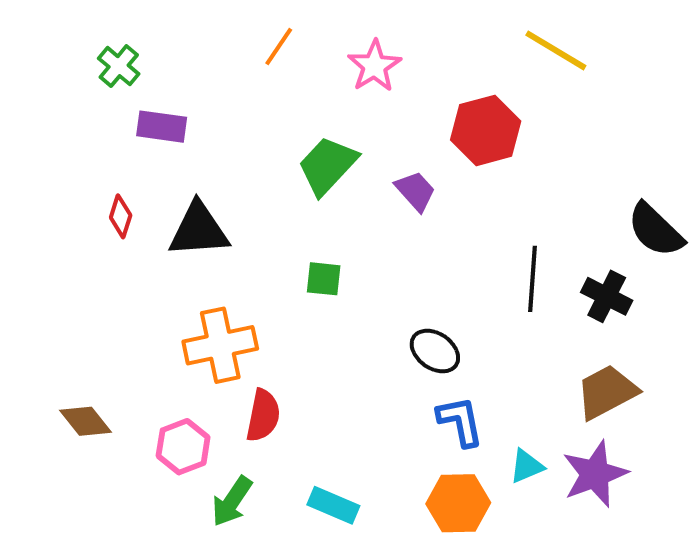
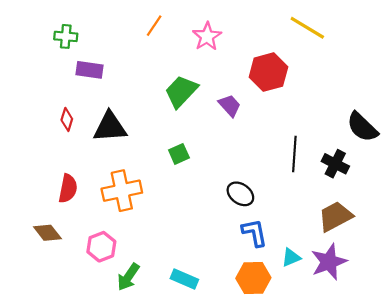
green cross: (119, 66) -> (66, 36), turned -35
green square: (324, 279) -> (179, 154), turned -30
red semicircle: (263, 415) -> (68, 188), moved

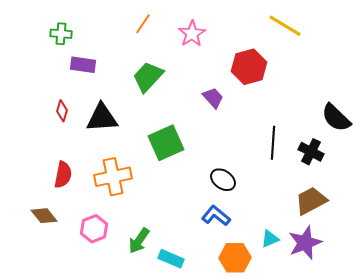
green trapezoid: (181, 91) -> (148, 77), moved
green square: (179, 154) -> (166, 143), size x1.8
blue L-shape: (254, 233) -> (216, 216), moved, turned -40
green arrow: (128, 277) -> (139, 241), moved

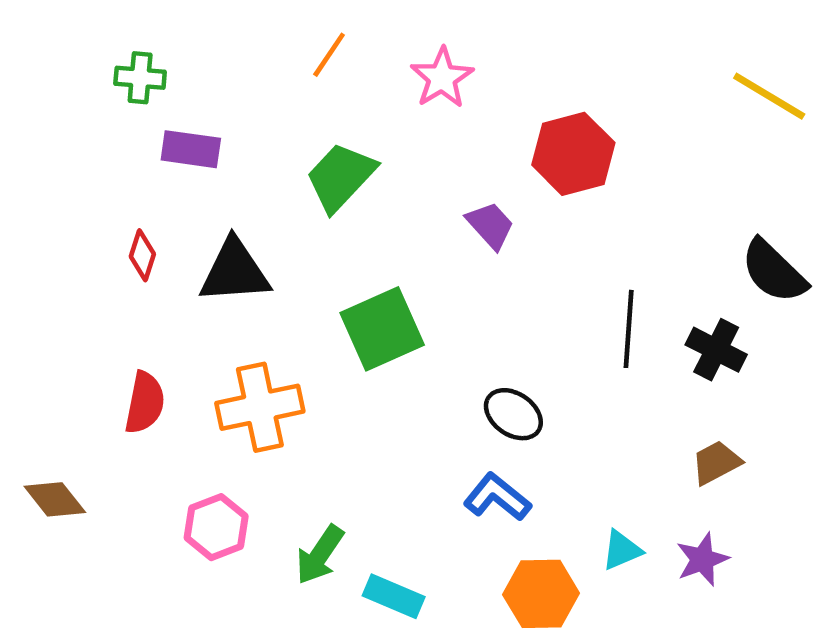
yellow line: (285, 26) -> (769, 96), moved
brown trapezoid: (311, 201) -> (716, 463), size x0.7
brown diamond: (44, 216) -> (55, 499), moved
purple star: (305, 243) -> (702, 559), size x0.7

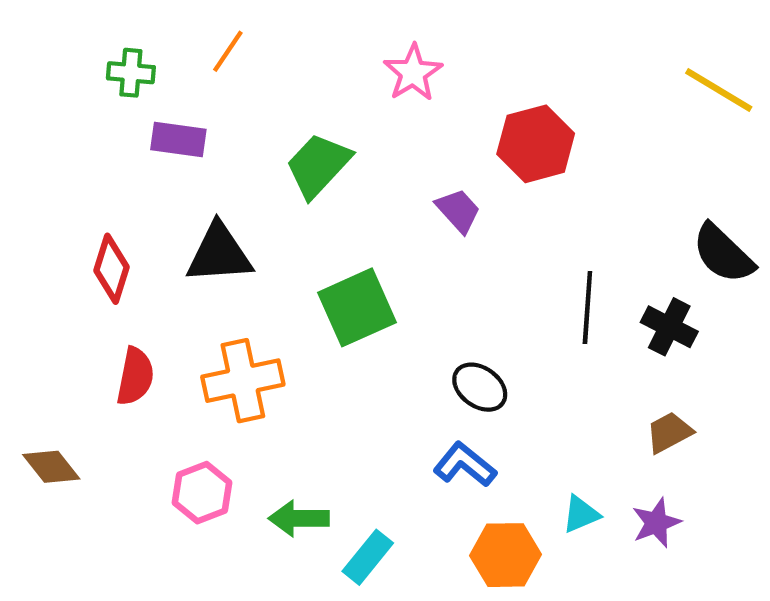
orange line: (329, 55) -> (228, 51), moved
red diamond: (142, 255) -> (112, 269), moved, size x1.4
green arrow: (320, 555) -> (299, 518), turned 56
cyan rectangle: (394, 596) -> (368, 557), turned -74

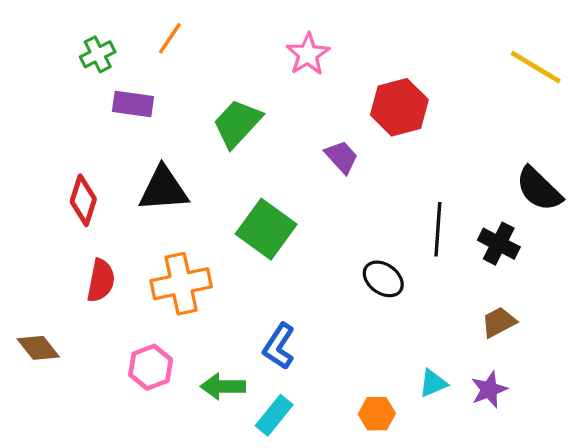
green cross: (131, 73) -> (98, 54), turned -32
green square: (357, 307) -> (266, 229), turned -30
black ellipse: (480, 387) -> (383, 279), moved
blue L-shape: (465, 465) -> (279, 346), moved, turned -96
orange hexagon: (506, 555) -> (377, 414), size x0.7

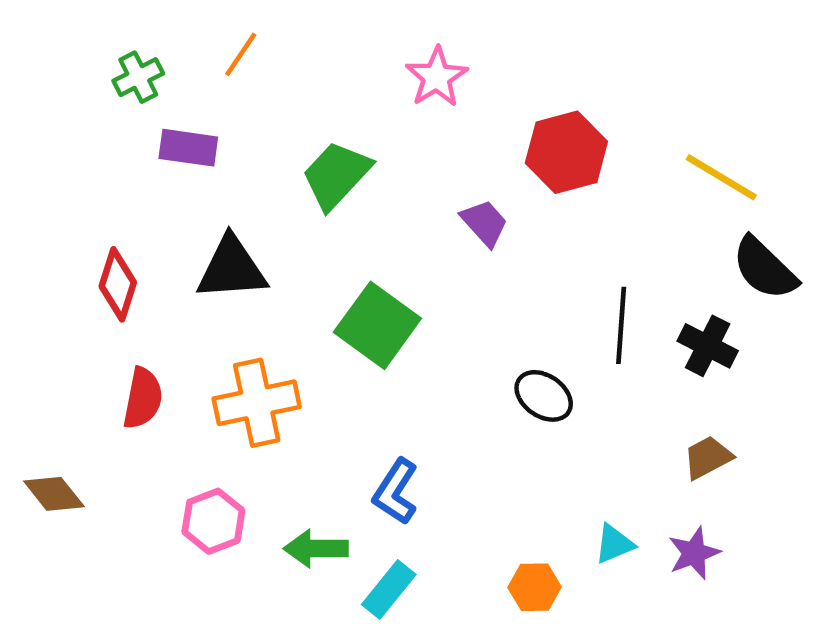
yellow line: (536, 67) -> (721, 177), moved

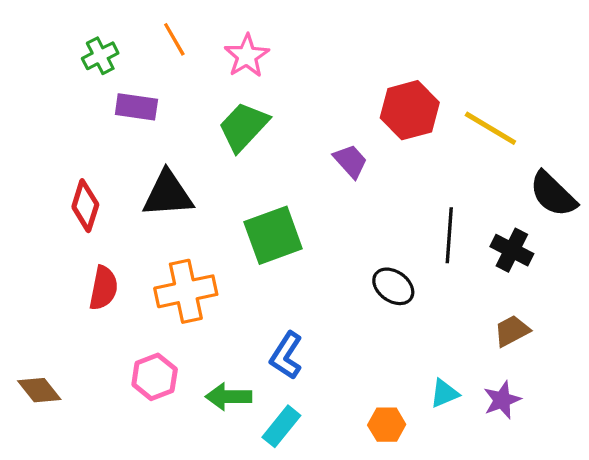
orange line: (241, 54) -> (174, 39), turned -64
pink star: (437, 77) -> (247, 56), moved
yellow line: (721, 177) -> (490, 128), moved
green square: (377, 325) -> (273, 235), turned 34
brown diamond: (54, 494) -> (39, 390), moved

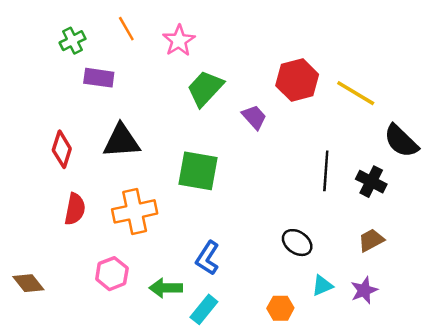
green trapezoid: (243, 127) -> (205, 88), moved
green square: (273, 235) -> (198, 171), turned 30
black ellipse: (393, 286) -> (297, 243), moved

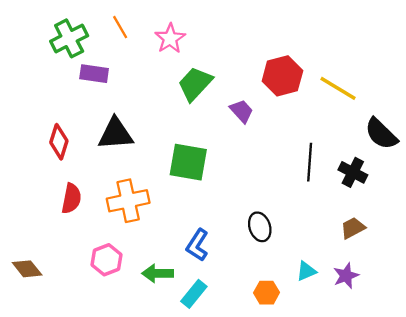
green cross: (73, 41) -> (69, 38), size x1.5
black ellipse: (297, 243) -> (260, 227), moved, turned 36

